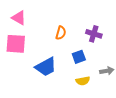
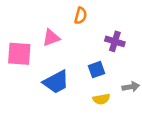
pink triangle: (19, 18) -> (51, 38), moved, turned -49
orange semicircle: (61, 33) -> (81, 16), moved

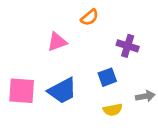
orange semicircle: (81, 16) -> (90, 17), turned 35
pink square: (19, 54) -> (22, 91), moved

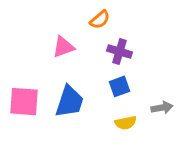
purple cross: (128, 46) -> (120, 52), moved
blue trapezoid: (62, 91) -> (69, 102), turned -44

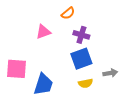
blue square: (120, 86) -> (81, 59), size x1.5
blue trapezoid: (69, 102) -> (43, 84), moved

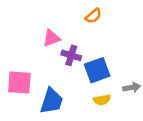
orange semicircle: (68, 13) -> (93, 16), moved
purple cross: (81, 35) -> (71, 55), moved

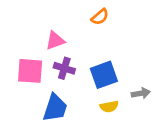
purple cross: (71, 55) -> (64, 68), moved
pink square: (19, 83) -> (30, 71), moved

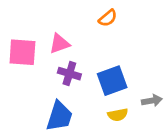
pink square: (30, 71) -> (22, 52), moved

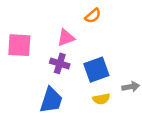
pink triangle: (59, 44) -> (66, 38), moved

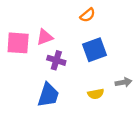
pink triangle: (66, 38) -> (45, 37), moved
blue square: (96, 70) -> (95, 50), moved

